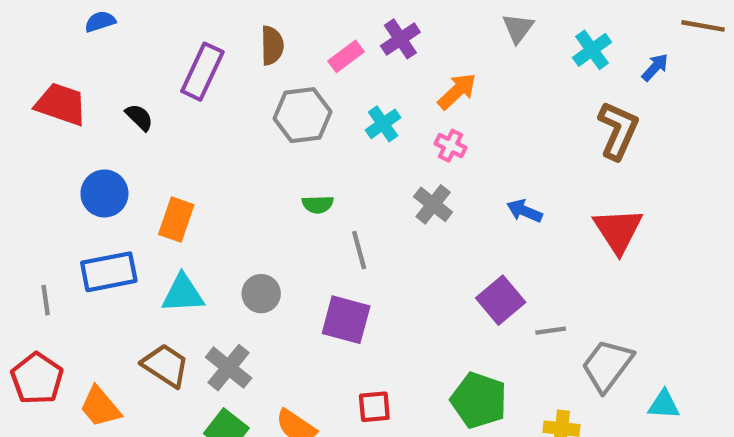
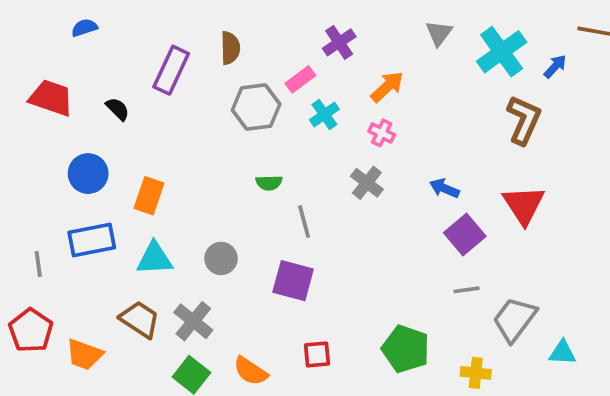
cyan cross: (592, 50) -> (502, 52), size x1.5
pink rectangle: (346, 56) -> (300, 79), moved
purple square: (501, 300) -> (465, 234), moved
orange trapezoid: (100, 407) -> (84, 354), turned -30

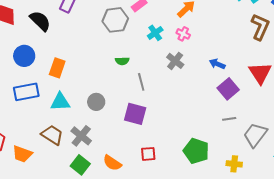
black semicircle: (118, 109) -> (40, 21), size x1.6
cyan cross: (324, 114) -> (155, 33), moved

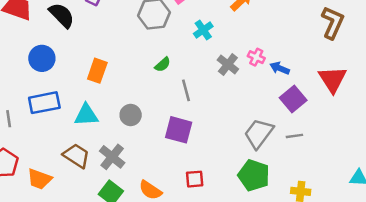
pink cross: (183, 34) -> (256, 57), moved
green semicircle: (122, 61) -> (163, 65), turned -40
orange rectangle: (57, 68) -> (97, 71), moved
gray trapezoid: (255, 135) -> (259, 133), moved

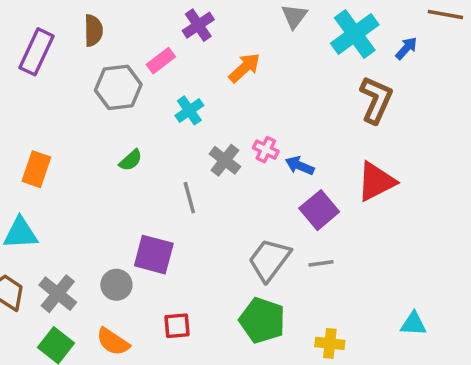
red triangle: (333, 79) -> (376, 182), turned 36
gray line: (186, 90) -> (189, 198), moved
gray circle: (131, 115) -> (116, 285), moved

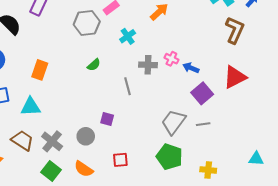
gray cross: (225, 160) -> (148, 65), turned -36
purple square: (154, 255) -> (107, 119), size x0.6

